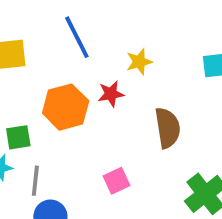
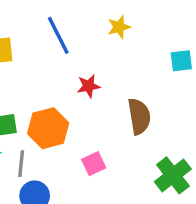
yellow star: (139, 62) -> (119, 27), moved
orange hexagon: (66, 107) -> (48, 128), moved

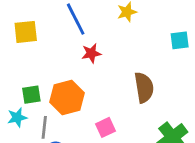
red star: (89, 86) -> (91, 53), moved

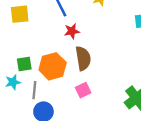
brown semicircle: (144, 88) -> (83, 58), moved

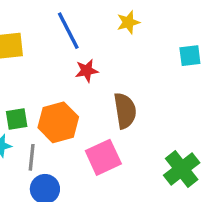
brown semicircle: (83, 58) -> (125, 111), moved
pink square: (83, 90) -> (103, 157), size x1.5

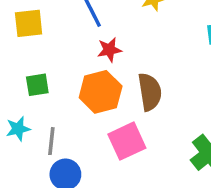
green square: (17, 119) -> (37, 85), moved
orange hexagon: (58, 122) -> (101, 92), moved

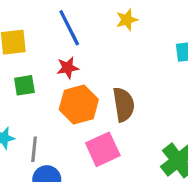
red star: (109, 50) -> (68, 68), moved
green square: (37, 85) -> (24, 85), moved

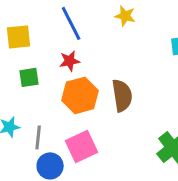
yellow star: (127, 20) -> (125, 16), turned 30
pink square: (103, 149) -> (82, 146), moved

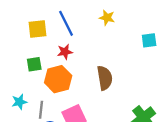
yellow square: (19, 37) -> (38, 29), moved
orange hexagon: (80, 95) -> (58, 79), moved

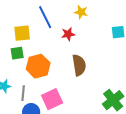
yellow square: (38, 29) -> (22, 33), moved
red star: (65, 52) -> (68, 34), moved

